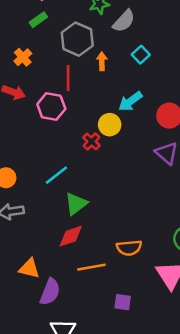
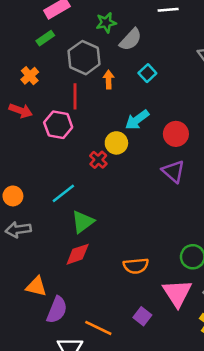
orange line: (91, 267) -> (98, 328), moved, turned 36
purple square: (123, 302) -> (142, 316), moved, turned 30

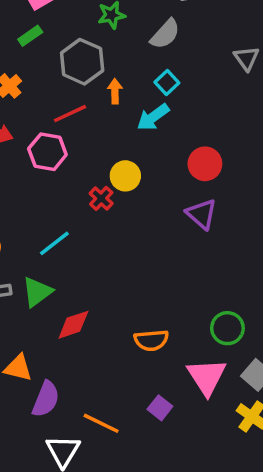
gray semicircle: (131, 39) -> (165, 34), moved
red line: (75, 96) -> (70, 114), turned 65
cyan arrow: (137, 120) -> (153, 117), moved
green triangle: (83, 222) -> (37, 292), moved

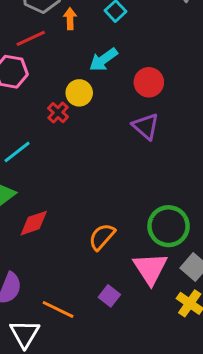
cyan arrow: (153, 117) -> (103, 60), moved
green circle: (227, 328) -> (169, 226), size x1.4
orange semicircle: (151, 340) -> (102, 237), turned 136

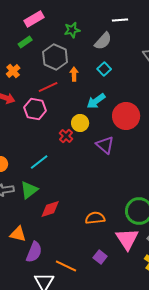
red circle: (149, 82) -> (126, 116), size x1.4
purple triangle: (146, 126) -> (105, 145), moved
orange semicircle: (102, 237) -> (95, 218), turned 42

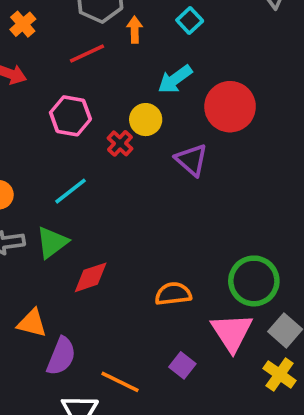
pink hexagon: (35, 109) -> (70, 116), moved

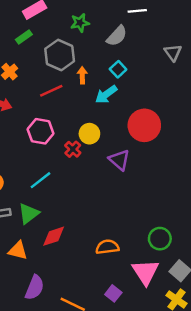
cyan arrow: (175, 79) -> (106, 94), moved
green circle: (254, 281) -> (160, 239), size x0.7
orange triangle: (32, 323) -> (18, 251), moved

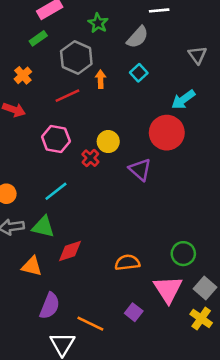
green star: (80, 23) -> (98, 23), turned -30
cyan arrow: (106, 94) -> (183, 100), moved
green triangle: (29, 214) -> (43, 227), turned 50

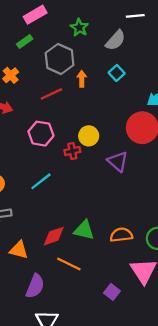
red cross: (90, 158) -> (72, 151), turned 35
green triangle: (43, 227) -> (84, 230), moved
orange semicircle: (127, 262) -> (121, 235), moved
orange line: (90, 324) -> (69, 264), moved

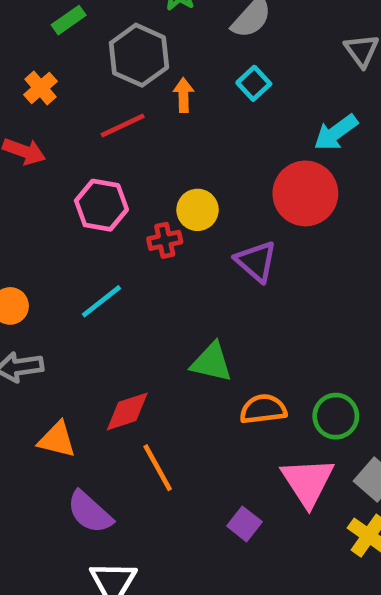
green triangle: (84, 230) -> (212, 362), moved
orange line: (69, 264) -> (158, 468), turned 35
purple semicircle: (35, 286) -> (90, 512), turned 110

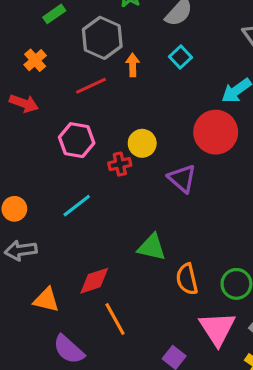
orange semicircle: (263, 409) -> (187, 279), turned -96

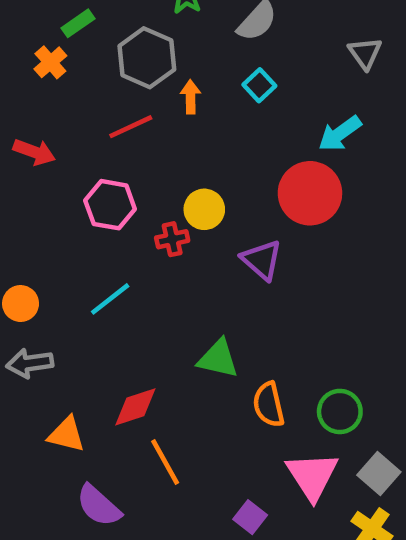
orange cross: (35, 60) -> (50, 62), moved

